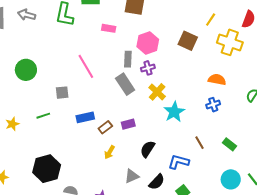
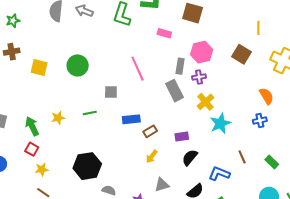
yellow line: (211, 20) -> (258, 28), moved, turned -40
orange semicircle: (217, 80) -> (266, 96), turned 42
purple rectangle: (128, 124) -> (182, 137), moved
gray triangle: (132, 176) -> (162, 185), moved

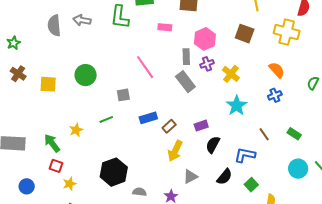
brown cross: (12, 52) -> (18, 74), turned -35
yellow cross: (205, 102) -> (231, 74), moved
yellow arrow: (152, 157) -> (175, 151), size x1.5

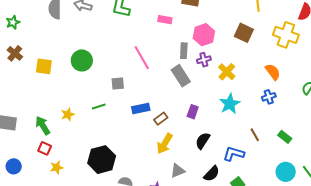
purple rectangle: (201, 126) -> (193, 112), moved, turned -56

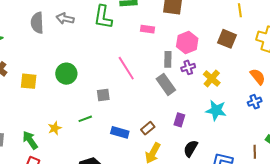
cyan star: (230, 104) -> (216, 110), turned -30
blue rectangle: (141, 109) -> (120, 132), moved, turned 30
brown line: (255, 135) -> (255, 152), moved, turned 32

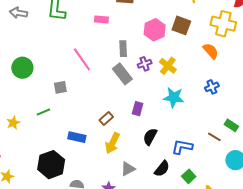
pink hexagon: (187, 42) -> (155, 30), moved
purple cross: (188, 67) -> (145, 64), moved
orange semicircle: (258, 77) -> (211, 51), moved
blue rectangle: (120, 132) -> (77, 137), moved
brown line: (255, 152) -> (214, 137), turned -56

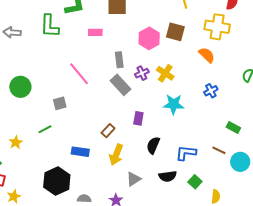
brown line: (214, 137) -> (219, 150), moved
black semicircle: (162, 169) -> (168, 176), turned 48

